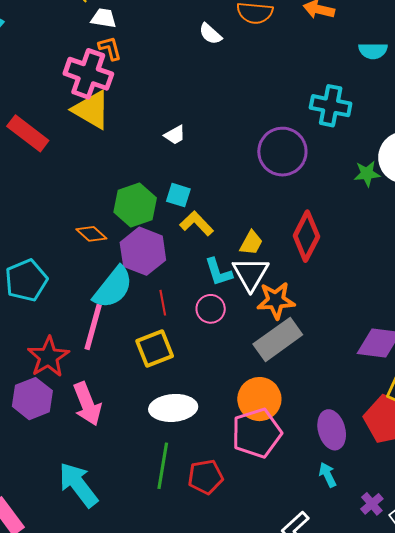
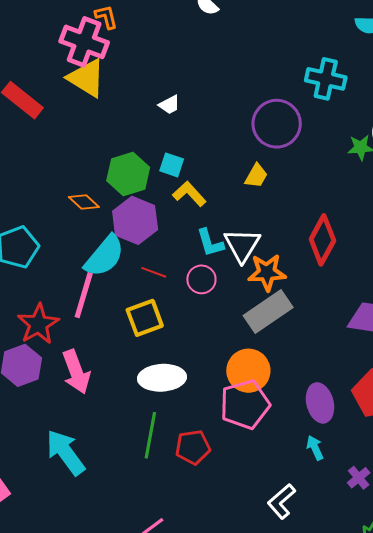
red diamond: (306, 236) -> (322, 240), moved
yellow trapezoid: (251, 243) -> (256, 176), moved
red line: (163, 303) -> (154, 272), turned -60

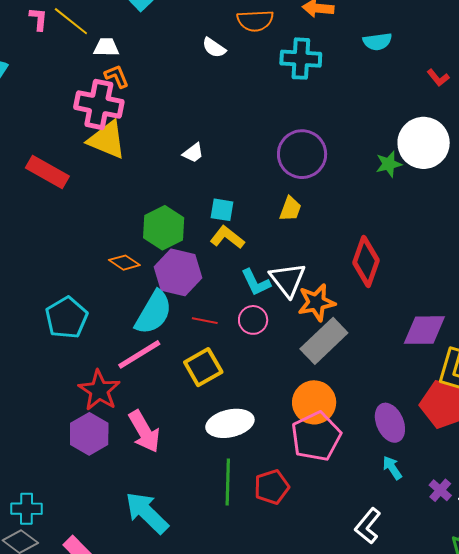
cyan cross: (326, 79) -> (301, 59), moved
cyan square: (172, 165) -> (222, 210), moved
pink line: (84, 295) -> (139, 354), turned 51

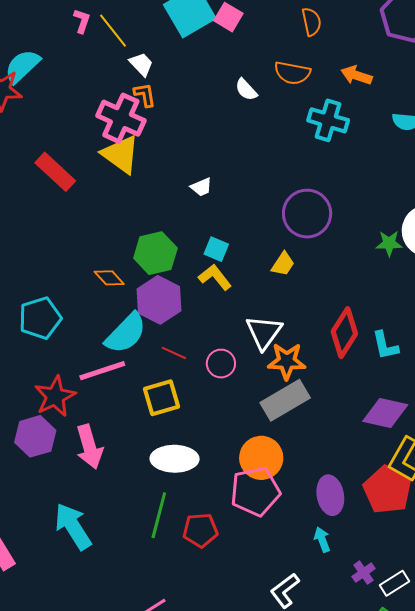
white trapezoid: (106, 47) -> (141, 64), turned 32
cyan L-shape: (256, 282) -> (385, 346), moved

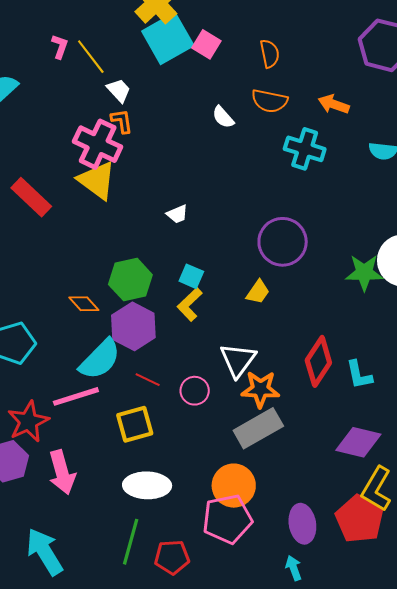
orange semicircle: (311, 22) -> (270, 54), moved
green star: (389, 243) -> (364, 273), size x1.4
yellow L-shape: (215, 277) -> (190, 304), turned -96

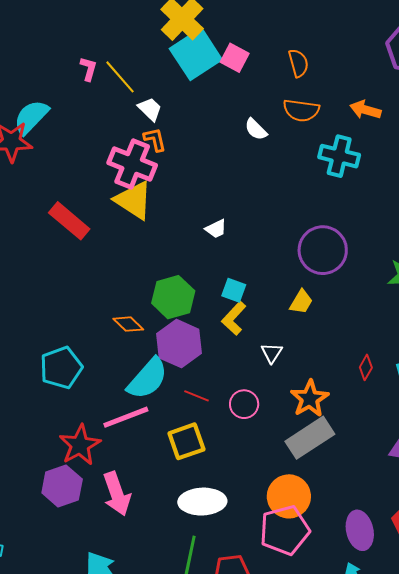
white triangle: (238, 360) -> (272, 353), moved, size x0.6
red diamond: (318, 361) -> (366, 367), size x0.5
orange star: (260, 389) -> (310, 399), turned -30

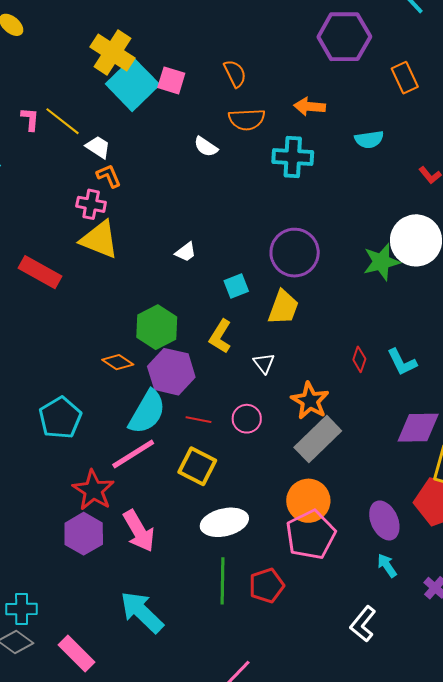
pink cross: (132, 164) -> (91, 204), size x0.6
cyan square: (234, 290) -> (236, 286), moved, turned -30
yellow trapezoid: (301, 302) -> (283, 307), size x1.4
yellow square: (186, 441) -> (197, 466), turned -33

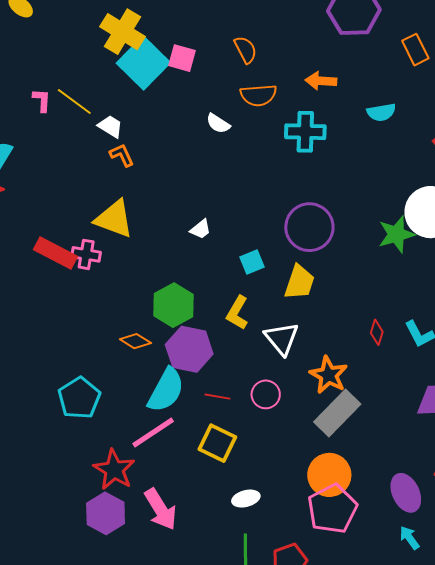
pink cross: (91, 204) -> (86, 254), moved
white triangle: (264, 363) -> (282, 338), size x1.6
white ellipse: (224, 522) -> (246, 499), size x0.6

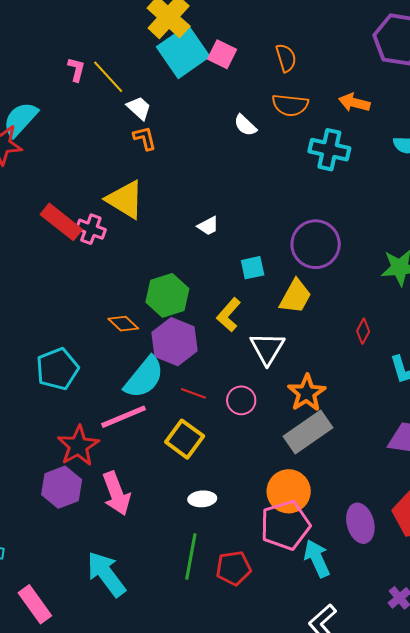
red diamond: (377, 332) -> (363, 331), moved
cyan arrow: (409, 538) -> (317, 559), moved, size x1.5

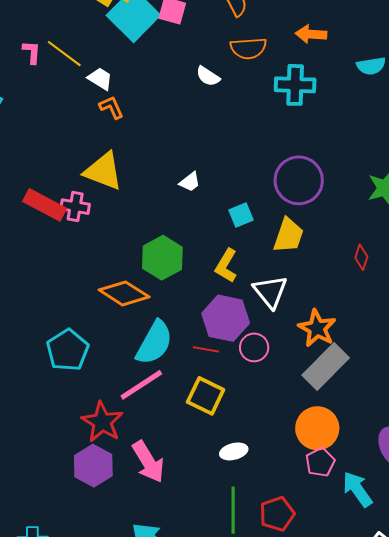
orange diamond: (123, 324) -> (124, 293), size x1.6
purple hexagon: (175, 342) -> (226, 318), moved
pink pentagon: (285, 525) -> (320, 462), size x0.6

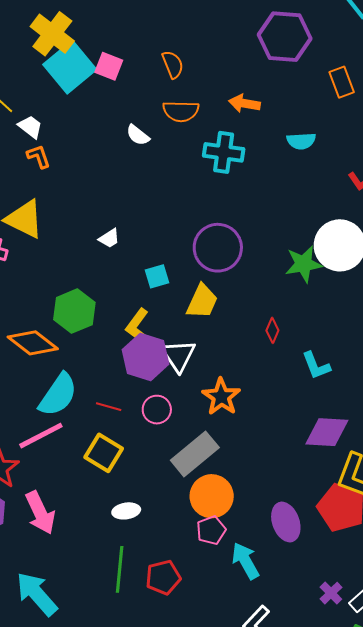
purple hexagon: (226, 318) -> (145, 357), moved
gray rectangle: (326, 366) -> (195, 454), moved

